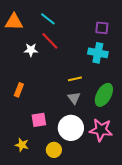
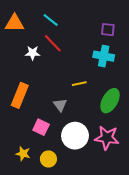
orange rectangle: (19, 90) -> (20, 95), size x1.6
gray triangle: (74, 98) -> (60, 105), moved
pink square: (39, 120) -> (41, 127), turned 35
yellow circle: (54, 150) -> (48, 159), moved

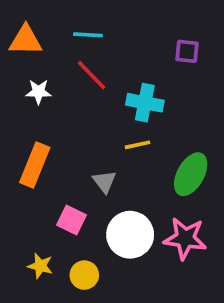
cyan line: (51, 20) -> (88, 35), turned -35
white star: (33, 53) -> (38, 92), moved
cyan cross: (104, 56) -> (145, 103), moved

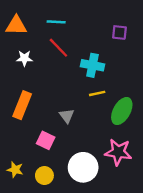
yellow line: (137, 145) -> (97, 93), moved
white circle: (130, 235) -> (83, 167), moved
yellow star: (40, 266) -> (15, 170), moved
yellow circle: (84, 275) -> (44, 176), moved

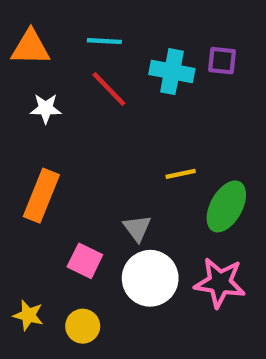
cyan cross: (92, 65) -> (172, 72), moved
gray triangle: (67, 116) -> (137, 228), moved
white circle: (83, 167) -> (150, 278), moved

